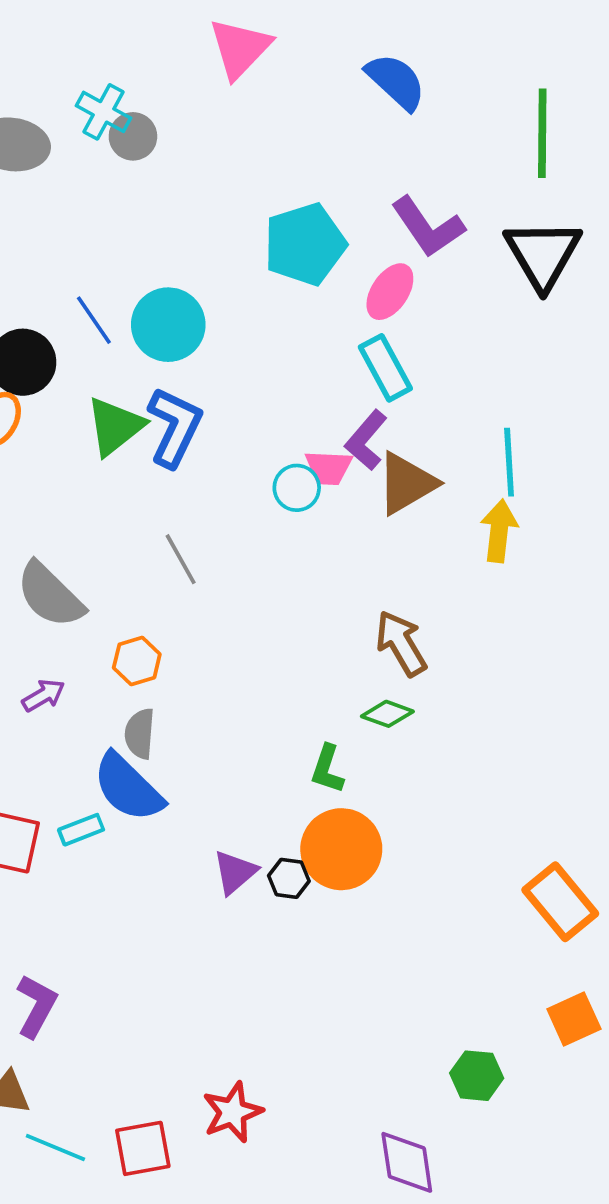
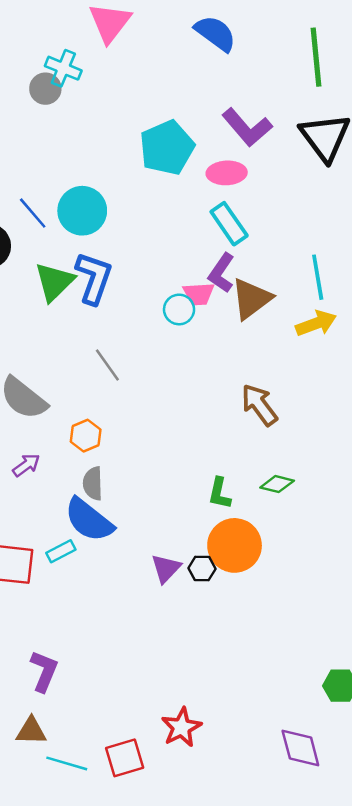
cyan cross: (103, 112) -> (63, 68), moved
pink ellipse: (390, 292) -> (227, 173), turned 60
yellow arrow: (499, 531) -> (316, 323), turned 69
green diamond: (387, 714) -> (277, 484), moved

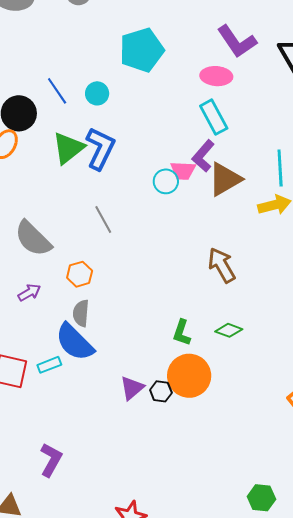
cyan pentagon: (167, 148) -> (142, 50), moved
cyan circle: (82, 211) -> (97, 93), size x0.6
purple L-shape: (44, 671) -> (51, 460), moved

